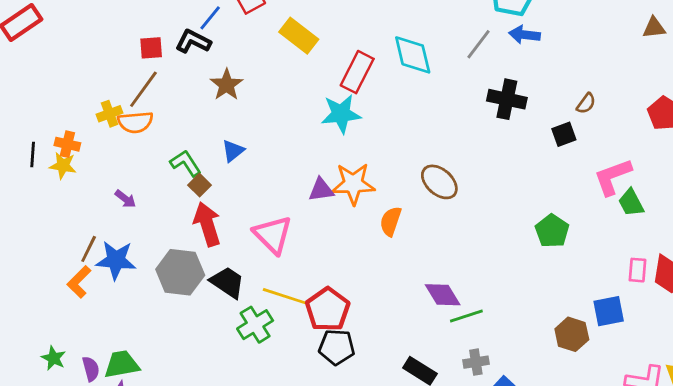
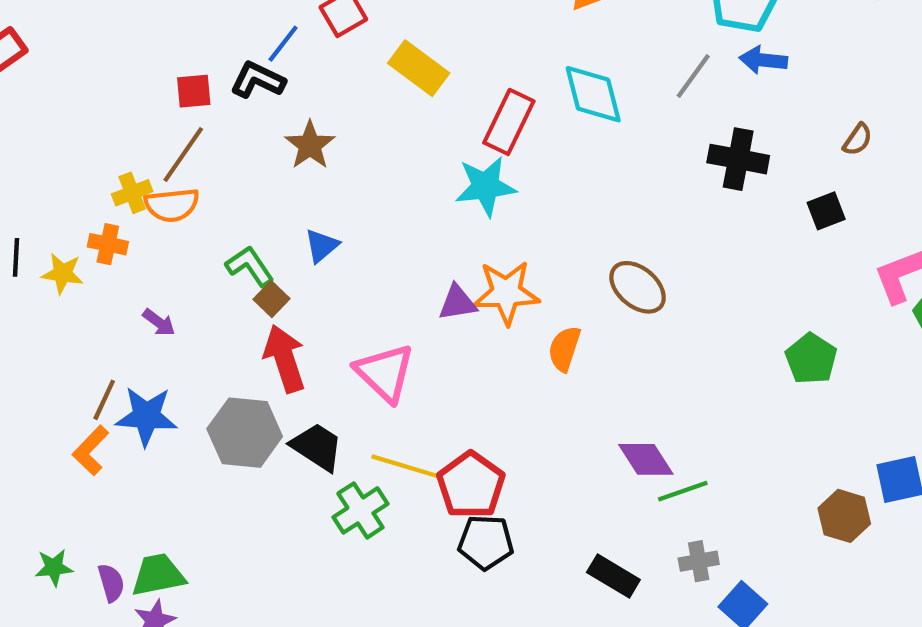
brown semicircle: (586, 103) -> (858, 139), moved
orange cross: (67, 144) -> (108, 244), moved
green star: (54, 358) -> (54, 568), turned -30

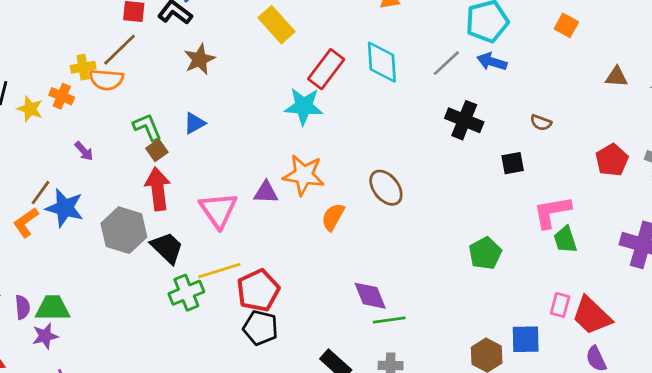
brown semicircle: (858, 139) -> (541, 123), turned 65
purple triangle: (457, 303) -> (266, 192), moved
yellow line: (405, 466) -> (219, 271), turned -45

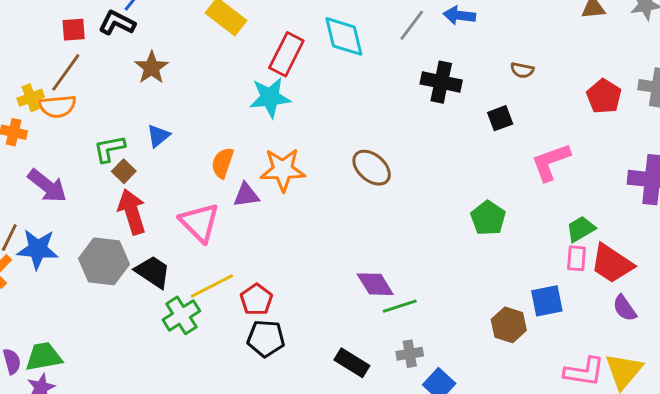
green L-shape: (147, 127) -> (109, 149), turned -68
purple arrow: (84, 151) -> (47, 186), size x1.8
orange semicircle: (333, 217) -> (223, 163), moved
green trapezoid: (565, 240) -> (581, 229), moved, turned 88
red pentagon: (258, 290) -> (256, 300), size x0.7

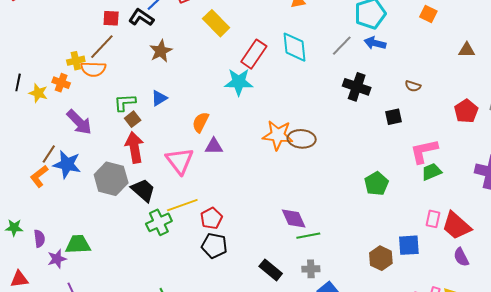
brown ellipse: (372, 168) -> (302, 139), turned -44
orange star: (283, 170) -> (278, 135), moved
green trapezoid: (581, 229) -> (431, 172), moved
green trapezoid: (44, 357) -> (78, 244), moved

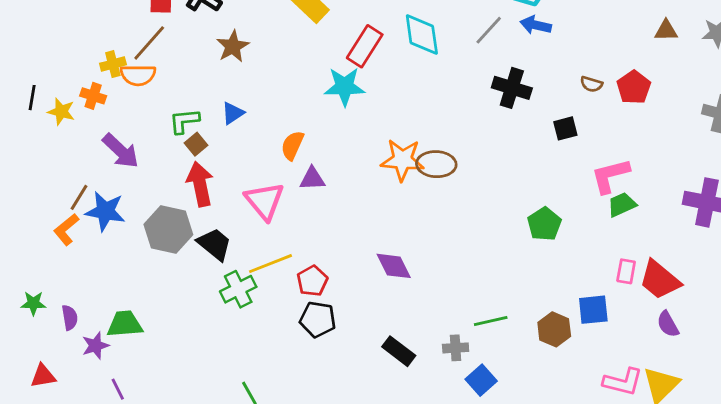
red pentagon: (466, 111) -> (634, 87), moved
purple diamond: (294, 218) -> (394, 266), moved
green line: (308, 236) -> (491, 321), moved

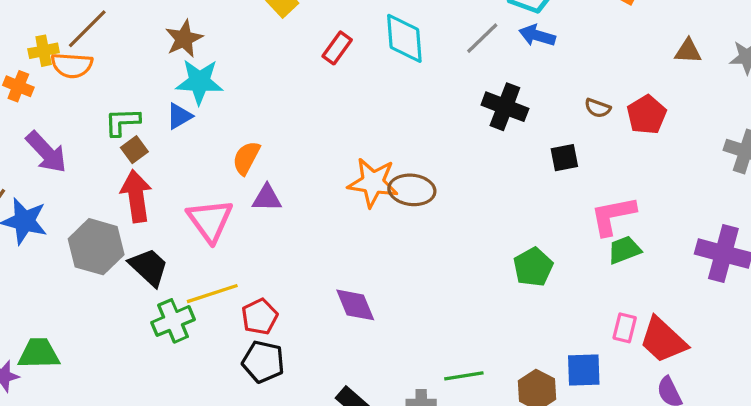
red rectangle: (365, 46) -> (337, 48), size x0.7
cyan star: (345, 87) -> (199, 82), moved

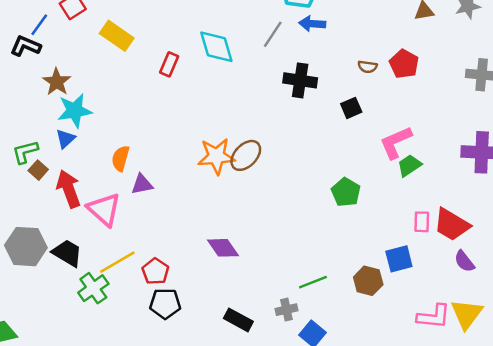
brown ellipse: (412, 190) -> (246, 155), turned -40
red arrow: (136, 196) -> (69, 189), moved

